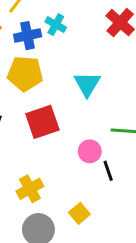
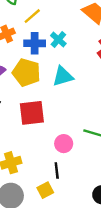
cyan triangle: (87, 84) -> (63, 76), moved, turned 30
black line: (108, 171) -> (57, 170), moved

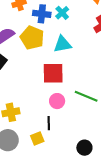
red square: (32, 113) -> (53, 73), moved

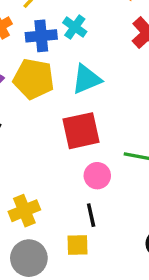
yellow square: (37, 139) -> (78, 245), turned 32

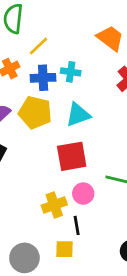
cyan cross: (75, 27) -> (71, 72), turned -30
yellow cross: (24, 211) -> (54, 205), moved

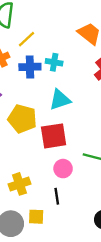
yellow pentagon: (35, 112) -> (22, 119), moved
yellow cross: (54, 205) -> (19, 184), moved
yellow square: (64, 249) -> (36, 217), moved

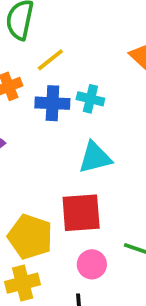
yellow pentagon: (22, 119) -> (30, 237), moved

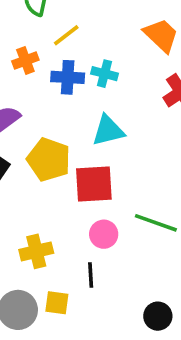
yellow pentagon: (30, 237) -> (49, 160), moved

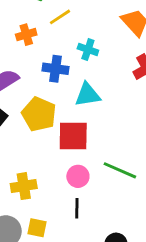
blue cross: (68, 77) -> (55, 69), moved
black line: (91, 275) -> (77, 208), moved

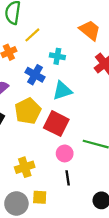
blue cross: (55, 69) -> (35, 75), turned 30
yellow pentagon: (39, 114) -> (28, 111), turned 30
red square: (73, 136) -> (56, 124), turned 35

